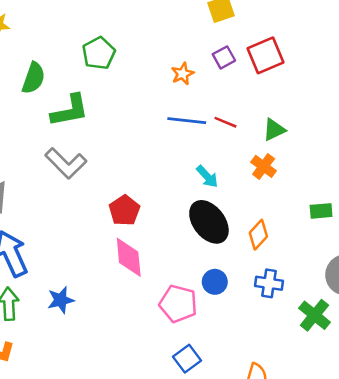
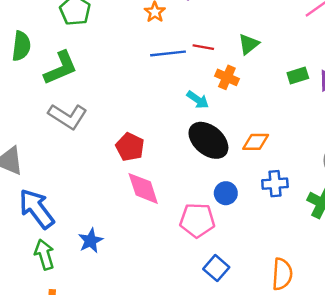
orange cross: (264, 166) -> (227, 77), moved
green rectangle: (321, 211) -> (298, 76), moved
orange diamond: (258, 235) -> (256, 142), turned 60

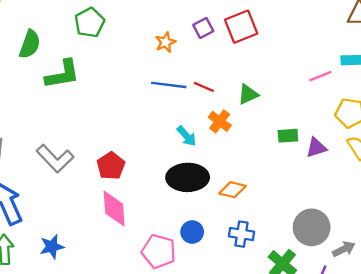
gray L-shape: (68, 116) -> (55, 158), moved
black ellipse: (208, 140) -> (188, 177), turned -54

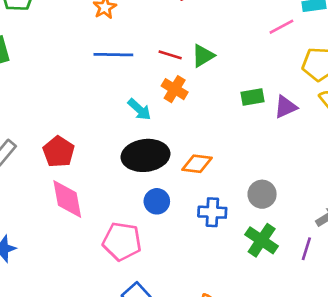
red line: (204, 87) -> (170, 55), moved
gray circle: (312, 227) -> (262, 194), moved, size x0.7
blue circle: (192, 232) -> (157, 201), moved

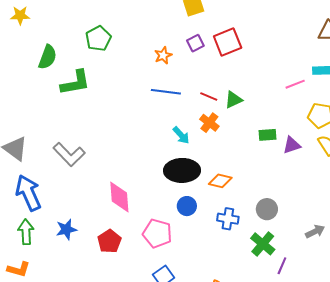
red pentagon: (59, 152) -> (109, 241), moved
purple line: (306, 249) -> (282, 266), moved

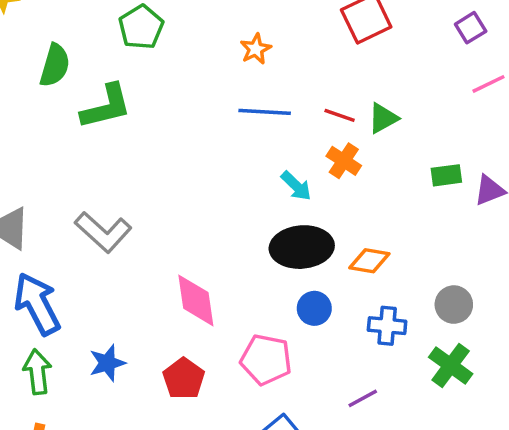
purple square: (195, 43) -> (471, 28), moved
purple line: (282, 266) -> (363, 398), moved, turned 42

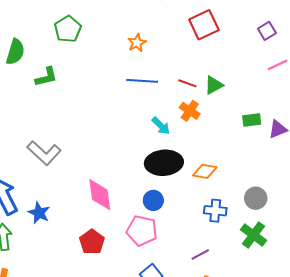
green L-shape: (106, 107) -> (46, 77), size x0.7
blue circle: (314, 308) -> (153, 200), moved
blue star: (107, 363) -> (39, 213), moved, turned -30

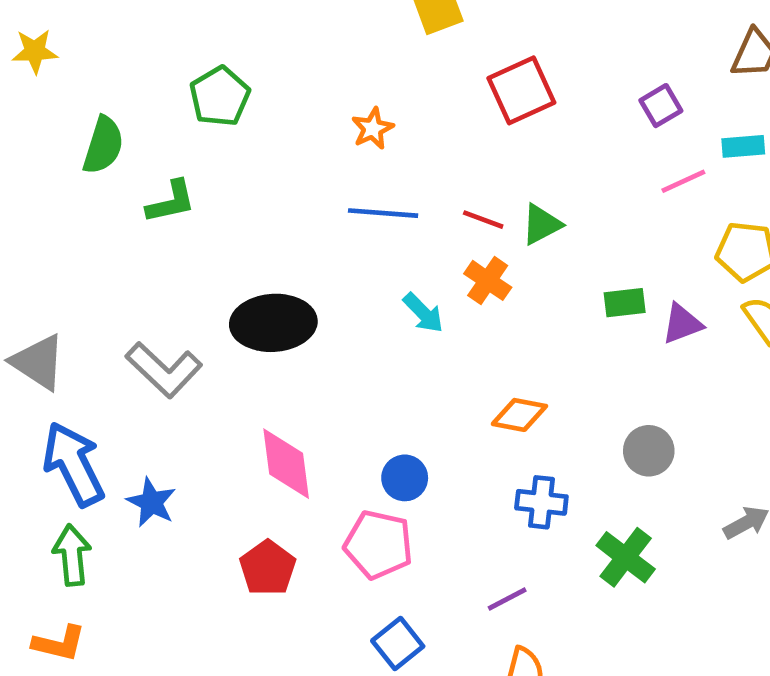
black ellipse: (164, 163) -> (273, 323), moved
gray circle: (256, 198) -> (649, 451), moved

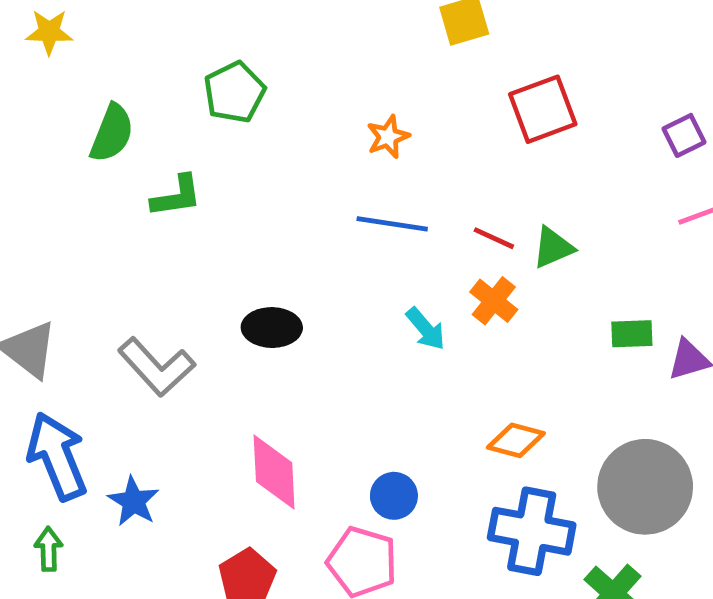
black ellipse: (273, 323) -> (272, 328), size x0.7
gray circle: (649, 451) -> (645, 487), size x1.8
blue cross: (541, 502) -> (532, 531), size x1.6
green arrow: (72, 555) -> (49, 549), size x0.7

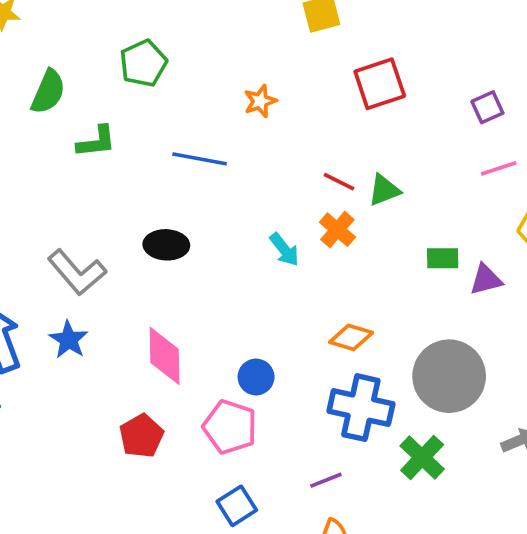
blue line: (392, 224) -> (200, 159), moved
blue star: (134, 501) -> (69, 340), moved

